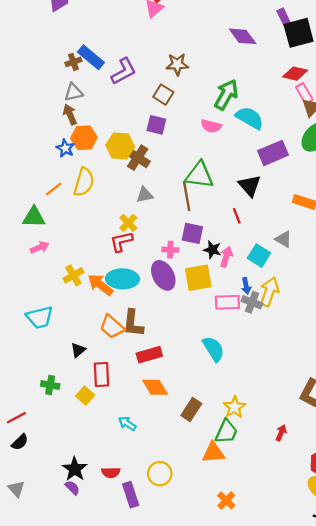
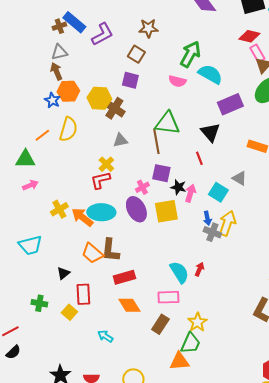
pink cross: (170, 250) -> (142, 187), turned -32
pink rectangle: (227, 302) -> (168, 297), moved
red arrow: (281, 433) -> (199, 269), moved

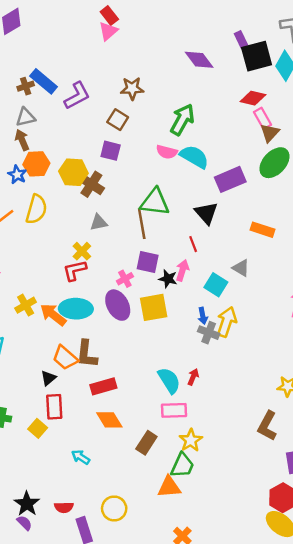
cyan semicircle: (210, 74) -> (194, 157), moved
pink arrow: (190, 193) -> (182, 270), moved
black triangle: (63, 273) -> (48, 378), moved
pink rectangle: (168, 297) -> (174, 410), moved

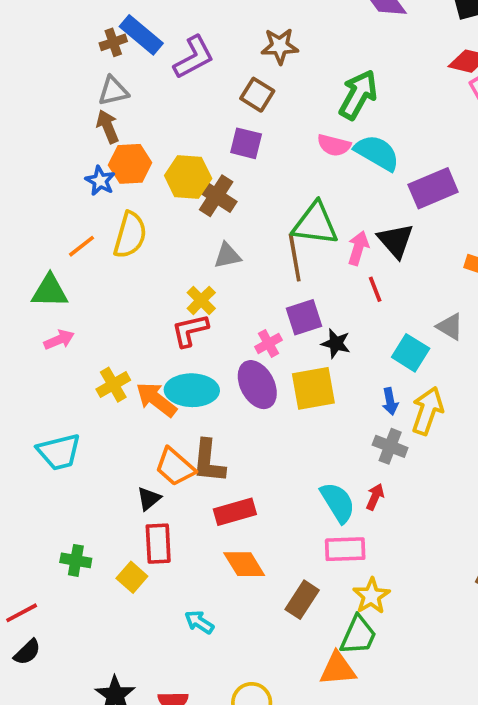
purple square: (148, 262) -> (304, 317), turned -30
pink arrow: (182, 270) -> (358, 248), moved
gray cross: (209, 333) -> (390, 446), moved

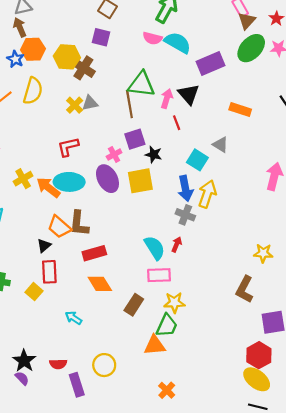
yellow cross: (201, 300) -> (75, 105), moved
blue arrow: (390, 401) -> (185, 188), size x1.6
yellow star: (371, 596) -> (174, 303), turned 30

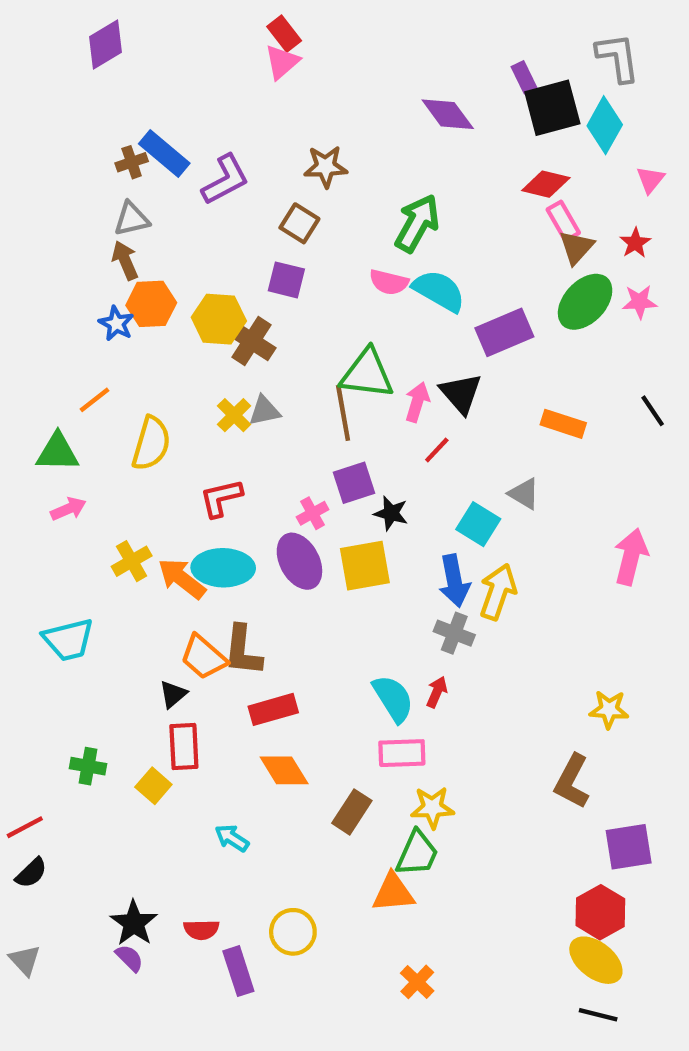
yellow semicircle: (33, 91) -> (151, 443), moved
red line: (177, 123) -> (437, 450), turned 64

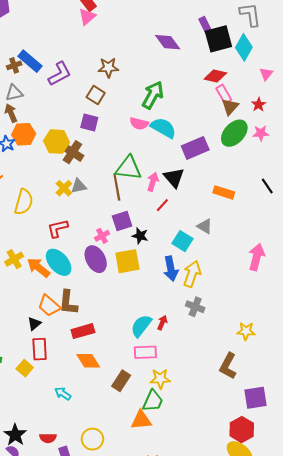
cyan ellipse: (223, 568) -> (59, 262), turned 48
gray cross: (454, 633) -> (195, 307), moved
cyan semicircle: (393, 699) -> (141, 326), turned -110

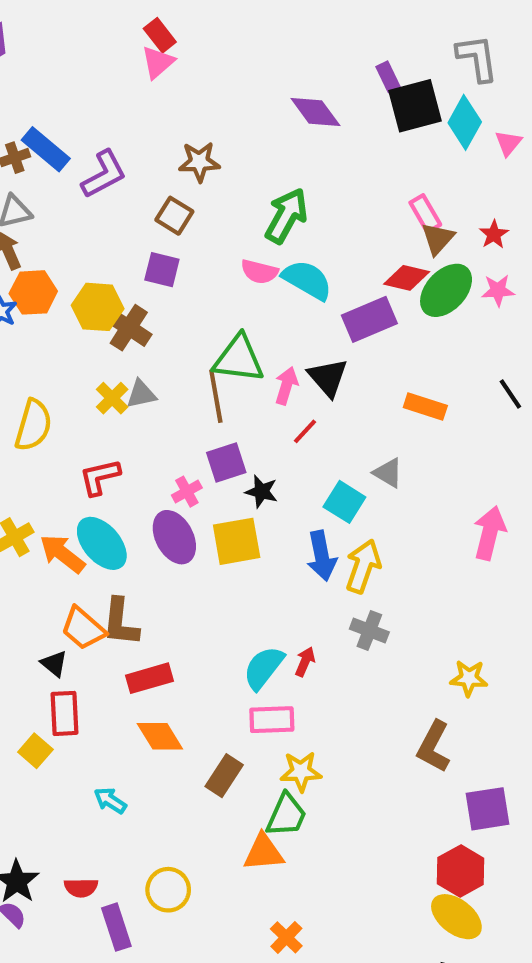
pink triangle: (266, 74) -> (508, 143), moved
red diamond: (215, 76) -> (407, 278), moved
black triangle: (34, 324) -> (54, 664), turned -40

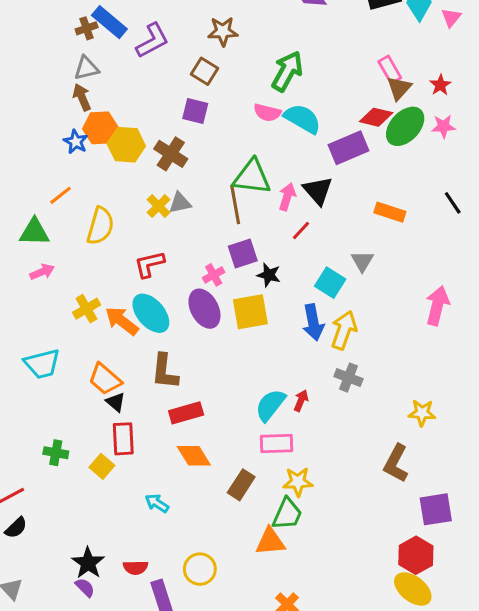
yellow hexagon: (98, 307) -> (126, 145), moved
gray triangle: (388, 473) -> (362, 261), turned 30
orange trapezoid: (83, 628) -> (105, 379), moved

